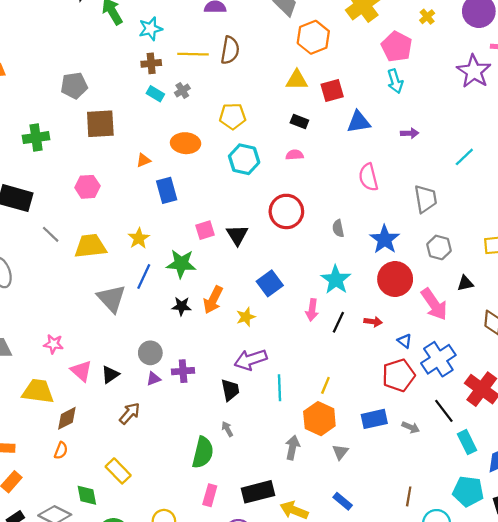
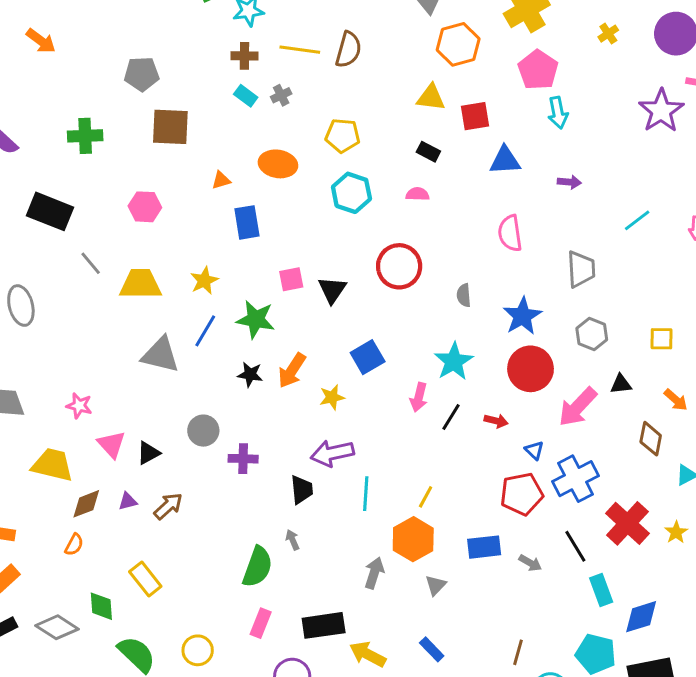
pink pentagon: (397, 47) -> (538, 70), moved
gray triangle: (111, 299) -> (160, 355), turned -40
pink arrow: (434, 304) -> (578, 407), turned 72
purple triangle: (154, 379) -> (128, 501), moved

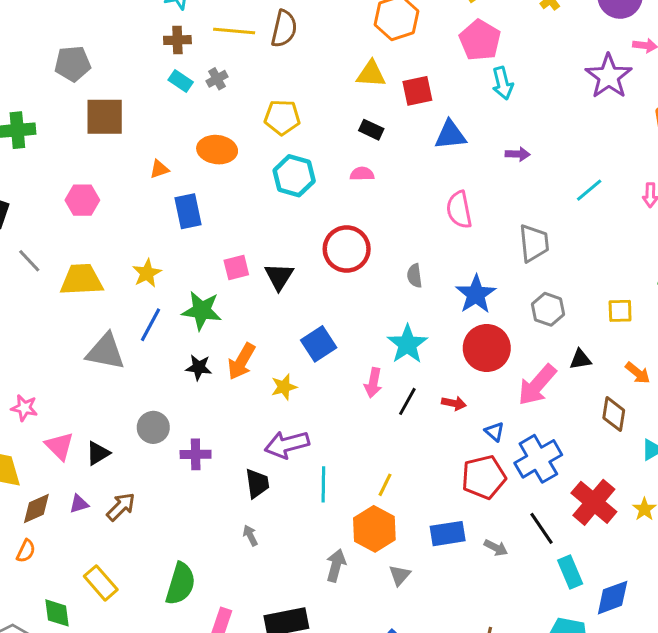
green semicircle: (257, 567) -> (180, 584), moved

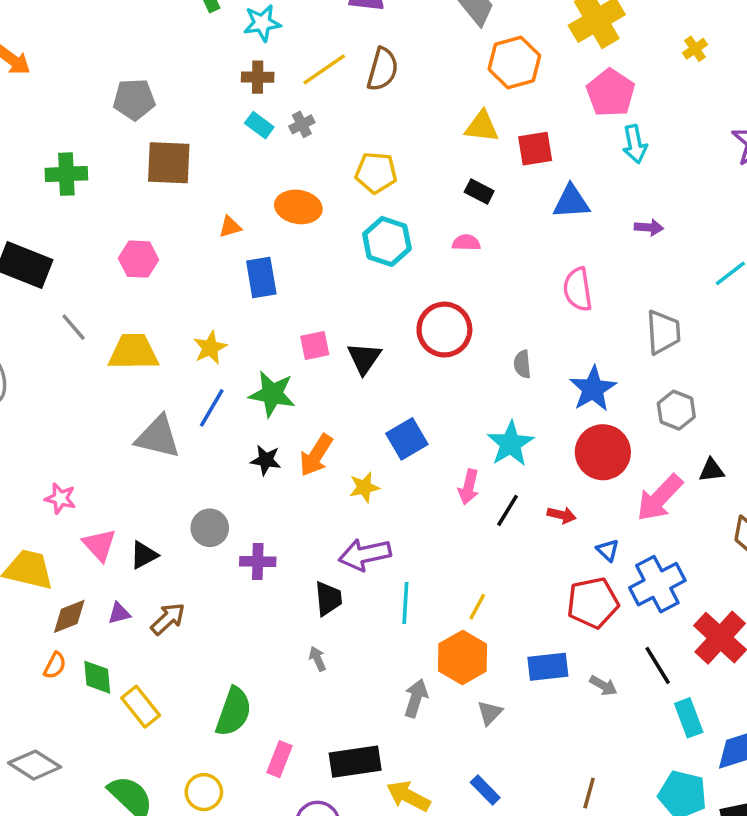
yellow line: (234, 31) -> (324, 69), turned -42
green diamond: (57, 613) -> (97, 677), moved

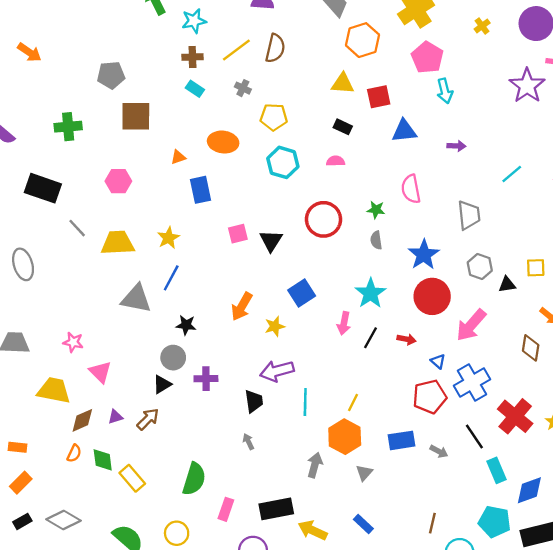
gray cross: (302, 124) -> (243, 88), moved, turned -35
green star: (272, 394) -> (376, 210), moved, size x0.6
black star: (266, 460) -> (186, 325), moved
black triangle: (712, 470) -> (507, 285), moved
black triangle: (144, 555) -> (162, 384), moved

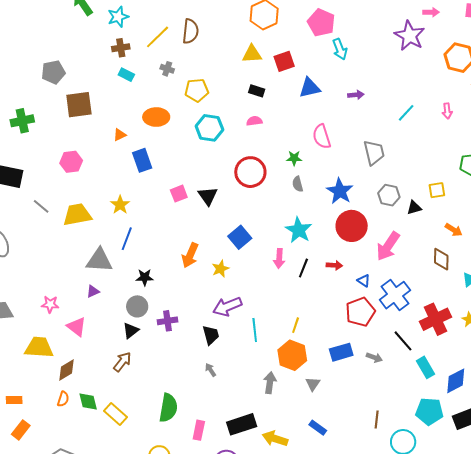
red cross: (515, 416) -> (436, 319), turned 32
purple triangle: (115, 417) -> (93, 291), moved

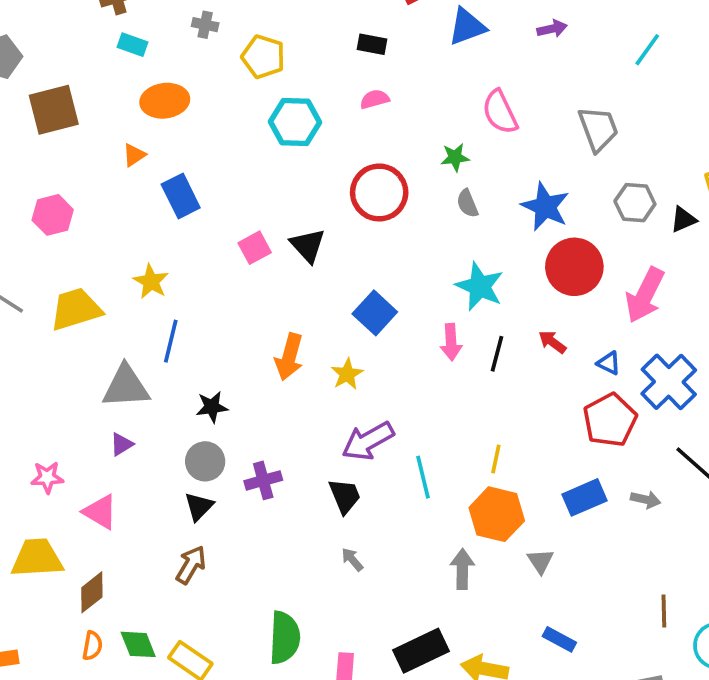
yellow pentagon: (197, 90) -> (263, 57), turned 30
orange ellipse: (156, 117) -> (165, 101), moved
red arrow: (334, 265) -> (552, 342), turned -140

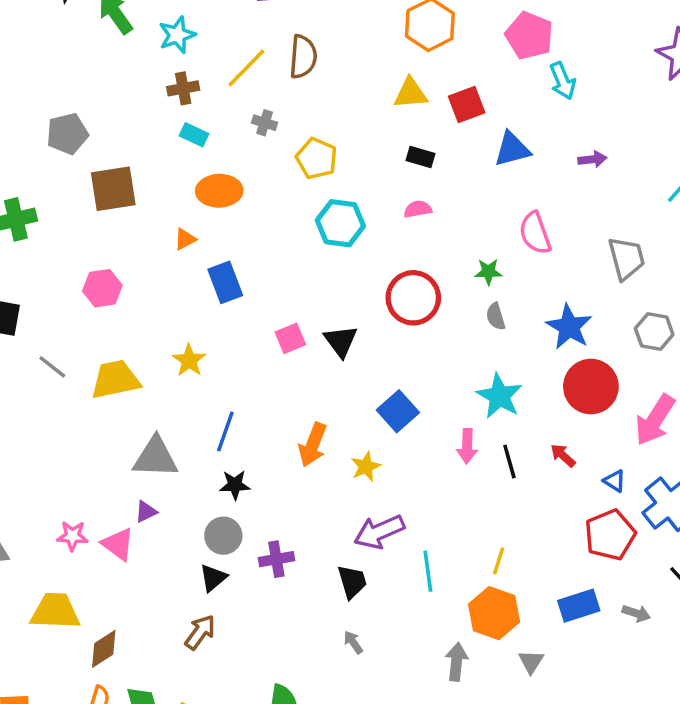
blue line: (171, 341) -> (225, 432), moved
black line: (497, 354) -> (509, 461), turned -36
pink triangle: (100, 512) -> (118, 544), moved

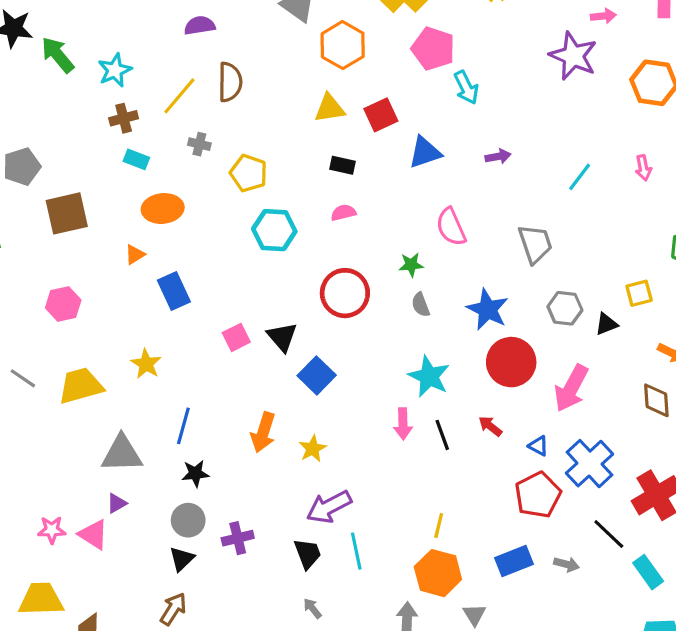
blue square: (398, 411) -> (317, 375), moved
cyan line: (428, 571) -> (356, 551), moved

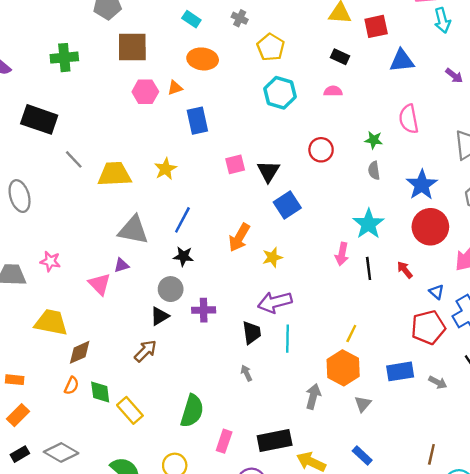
purple arrow: (498, 156) -> (454, 76), turned 36
red circle: (345, 293) -> (321, 150), size x0.7
pink hexagon: (63, 304) -> (145, 92), moved
pink star: (52, 530) -> (50, 261), moved

